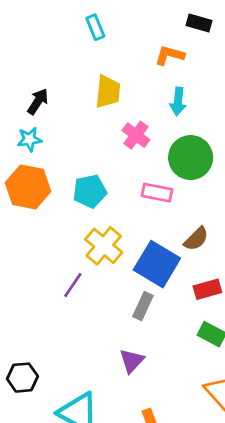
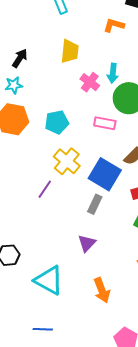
cyan arrow: (178, 101) -> (113, 73), moved

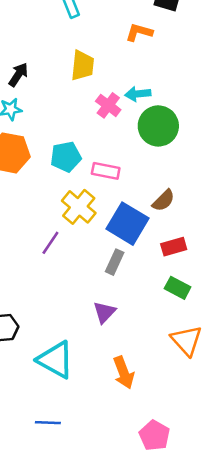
cyan arrow: (113, 73) -> (138, 94), turned 78
pink rectangle: (105, 123) -> (106, 171), moved

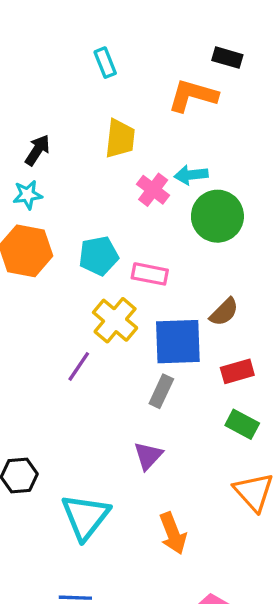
orange L-shape: (139, 32) -> (193, 96), size x1.4
blue square: (127, 224) -> (178, 342), turned -33
cyan triangle: (56, 360) -> (85, 517), turned 39

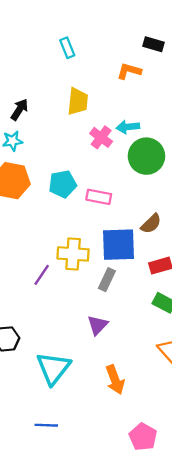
orange L-shape: (193, 96) -> (129, 71), size x0.7
yellow cross: (115, 320) -> (73, 254), moved, turned -36
purple line: (79, 366) -> (42, 275), moved

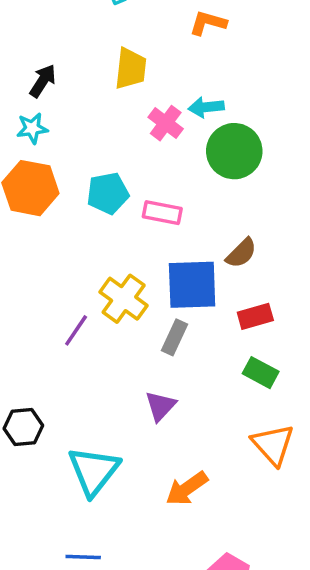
yellow cross: (73, 254) -> (124, 299), turned 32
orange arrow: (115, 380) -> (187, 489), turned 76

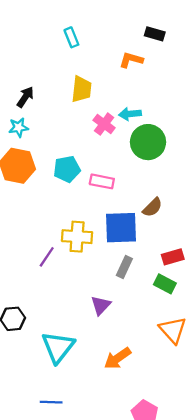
yellow cross: (124, 299) -> (77, 237), turned -32
red rectangle: (255, 316) -> (173, 257), moved
gray rectangle: (175, 337) -> (124, 267), moved

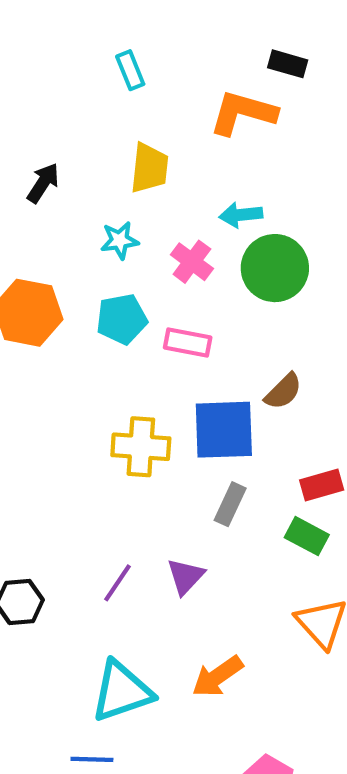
orange L-shape: (131, 60) -> (243, 113), size x1.5
pink cross: (104, 124) -> (192, 262), moved
cyan star: (19, 127) -> (120, 240), moved
purple line: (47, 257) -> (117, 583), moved
cyan triangle: (58, 347) -> (122, 691), moved, turned 33

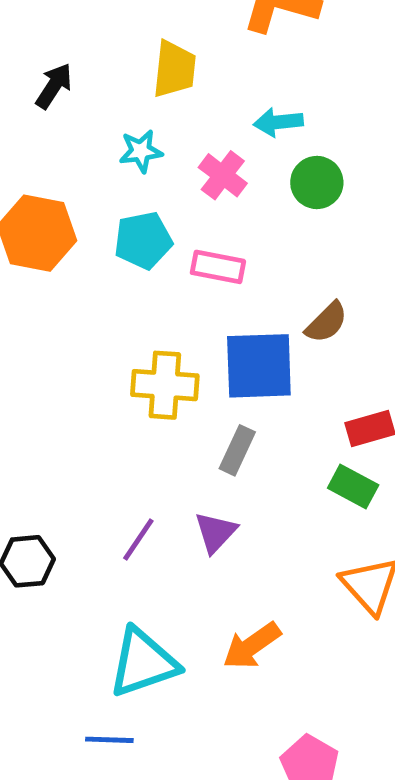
green circle: (275, 268) -> (317, 182), size x0.7
gray rectangle: (230, 504) -> (237, 450), moved

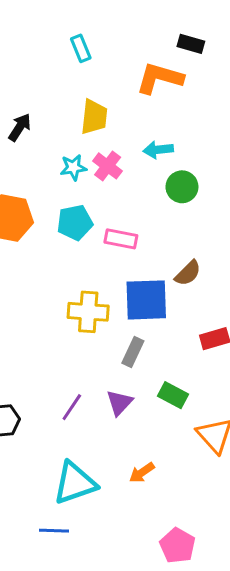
pink cross: (223, 175) -> (108, 166), moved
green rectangle: (353, 486) -> (173, 395), moved
orange arrow: (252, 646) -> (142, 473), size x0.7

